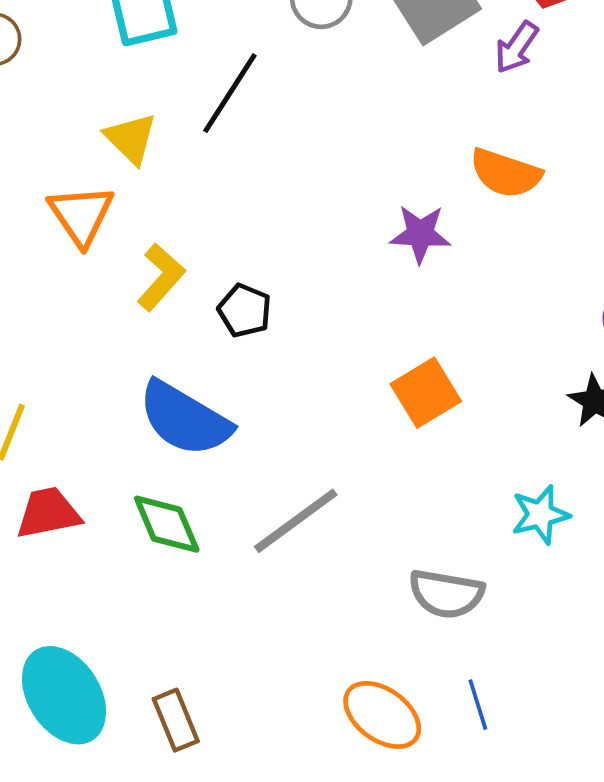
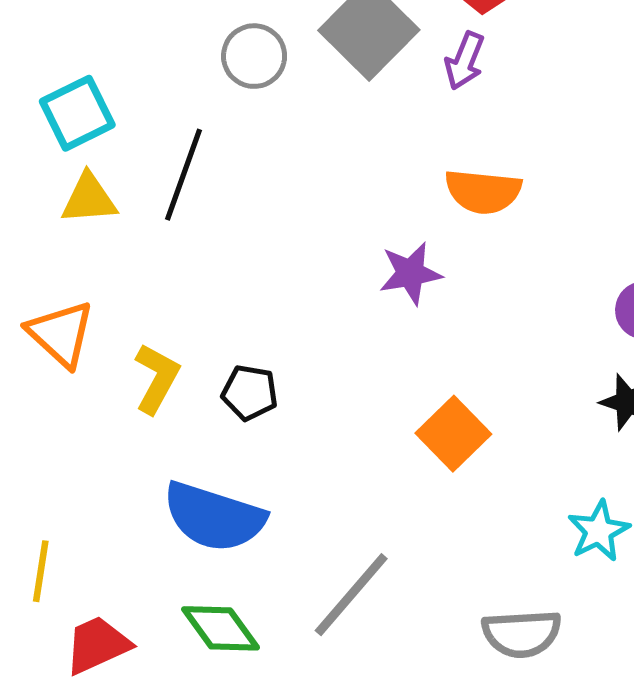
yellow triangle: (131, 138) -> (89, 199), moved, turned -36

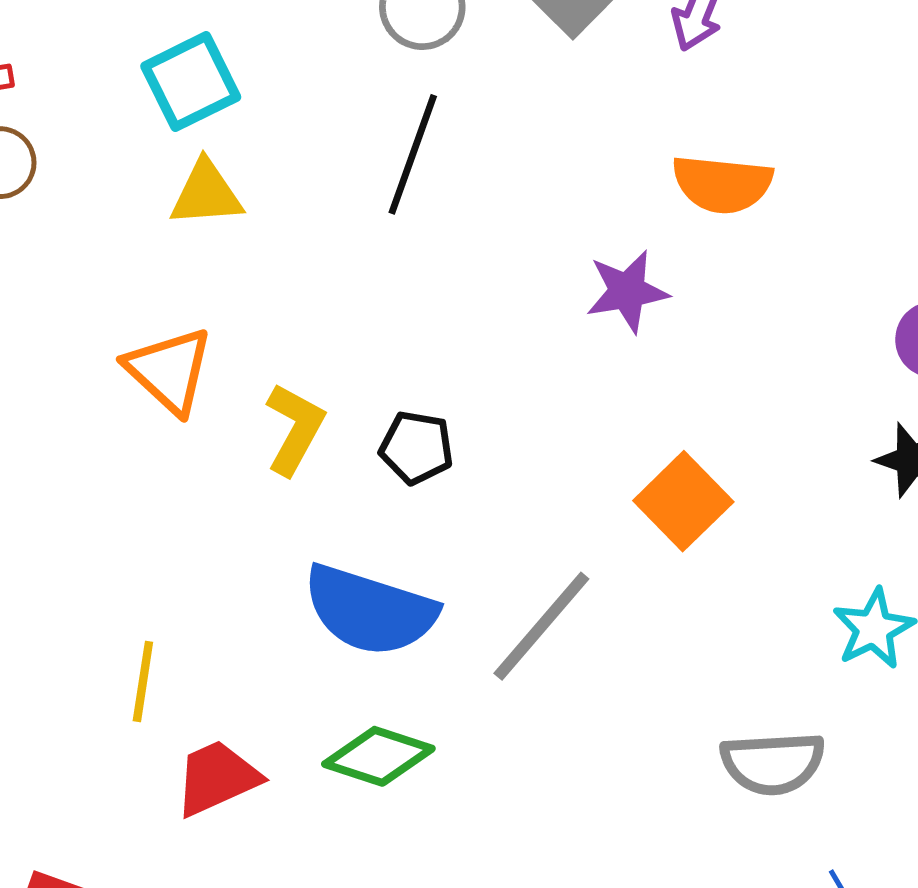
black line: (184, 175) -> (413, 154), moved
gray line: (351, 595) -> (541, 626), moved
green diamond: (221, 628) -> (378, 756), turned -36

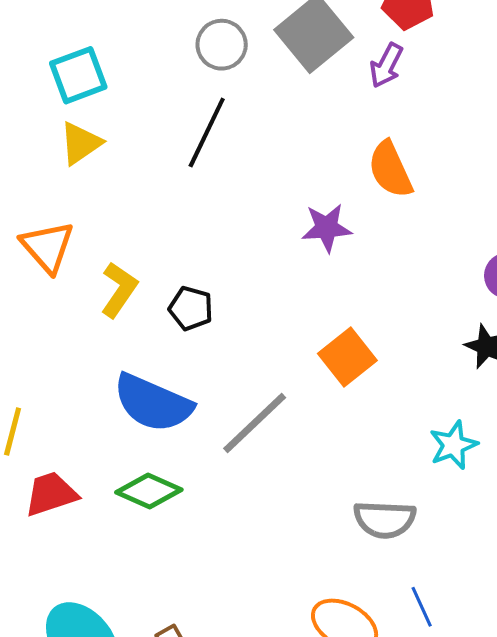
orange semicircle: (722, 184) -> (390, 169), turned 54
yellow triangle: (206, 194) -> (81, 143), turned -36

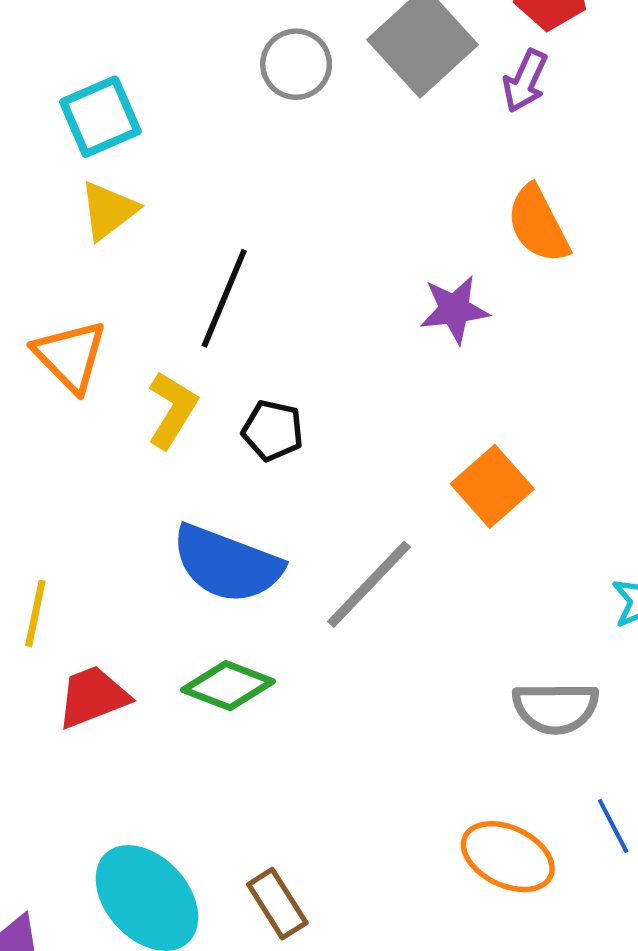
black line: (207, 133) -> (224, 298), moved

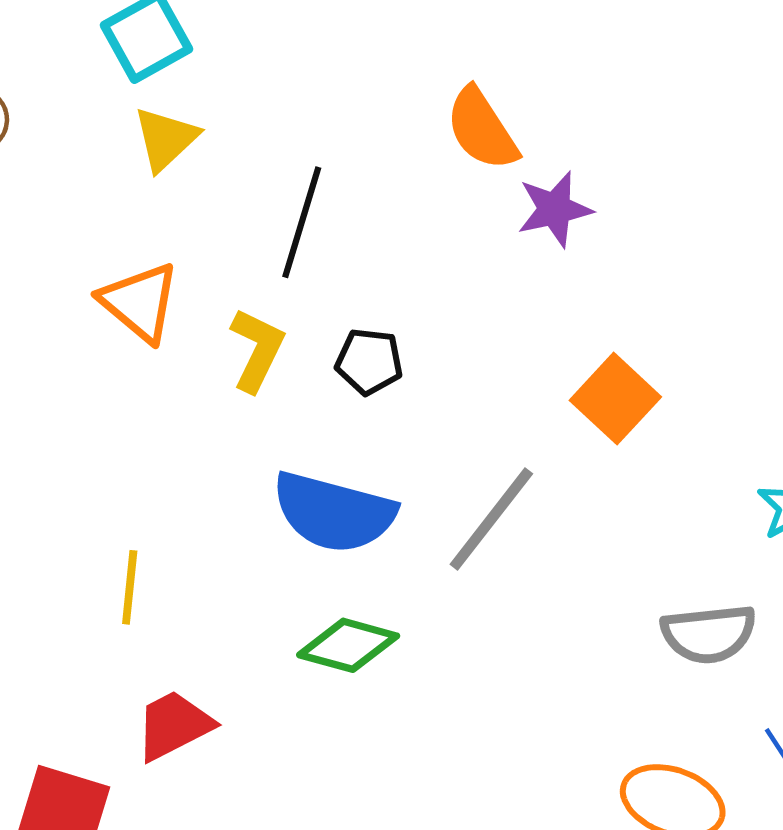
orange semicircle: (538, 224) -> (482, 129), moved
red trapezoid: (93, 697) -> (174, 725), moved

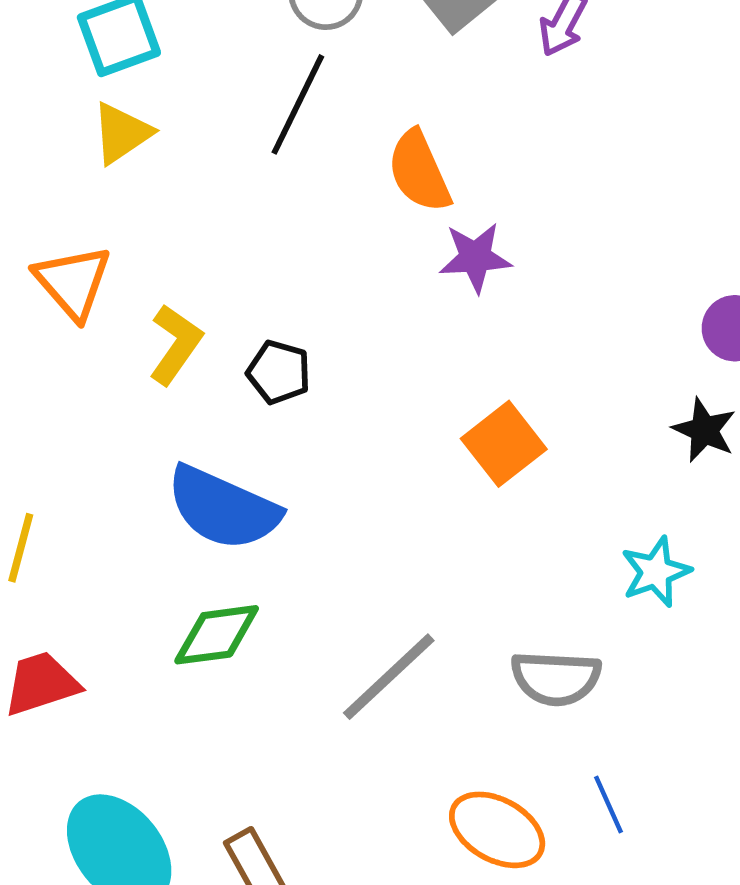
black line: (302, 222) -> (298, 104), moved
gray line: (491, 519) -> (389, 677), moved
green diamond: (348, 645) -> (217, 635), turned -32

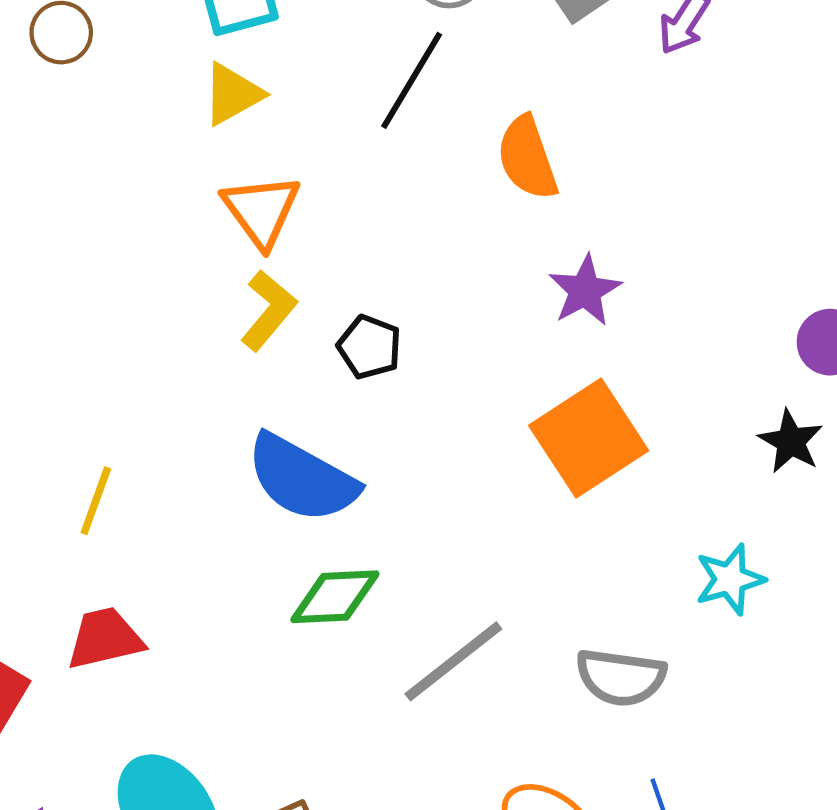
purple star: (475, 257) -> (585, 291), moved, turned -30
orange triangle: (73, 282) -> (261, 211), moved
orange square: (504, 444) -> (589, 438), size x1.4
green diamond: (217, 635) -> (335, 597), moved

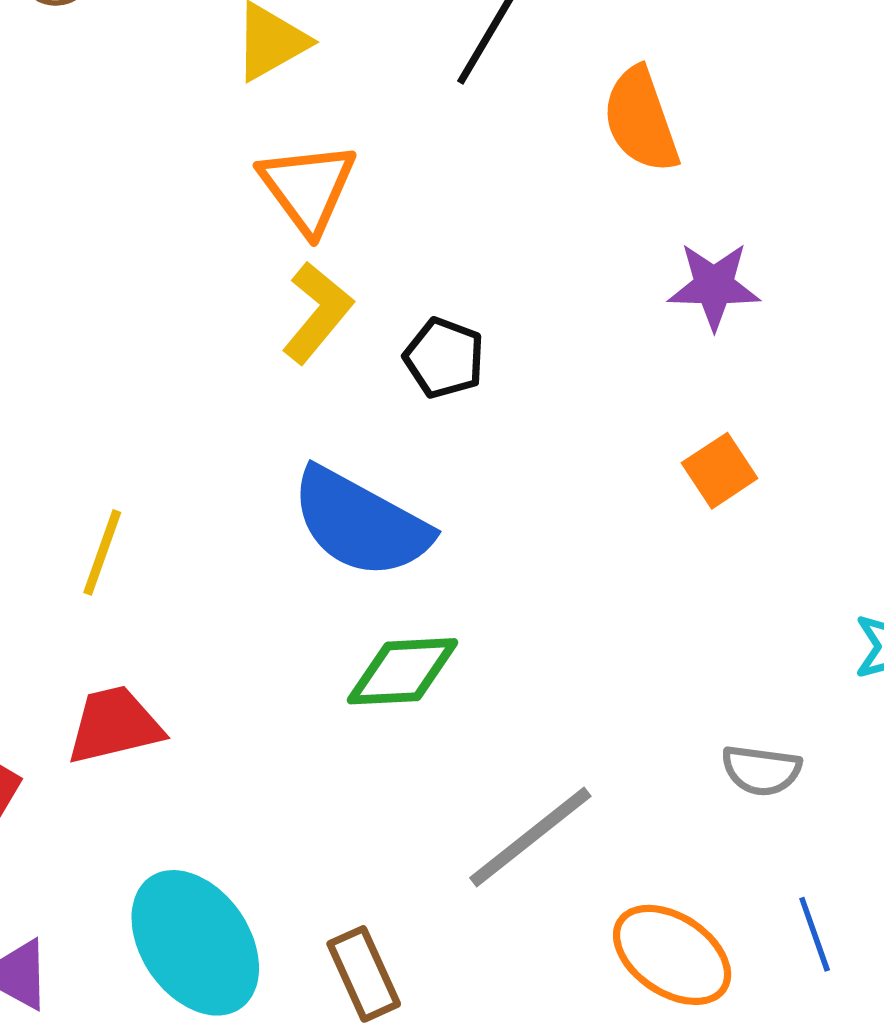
purple star: (585, 291) -> (714, 286), turned 30
orange square: (589, 438) -> (720, 471), size x0.5
gray line: (453, 661) -> (530, 837), moved
gray semicircle: (621, 677) -> (761, 770), size x0.7

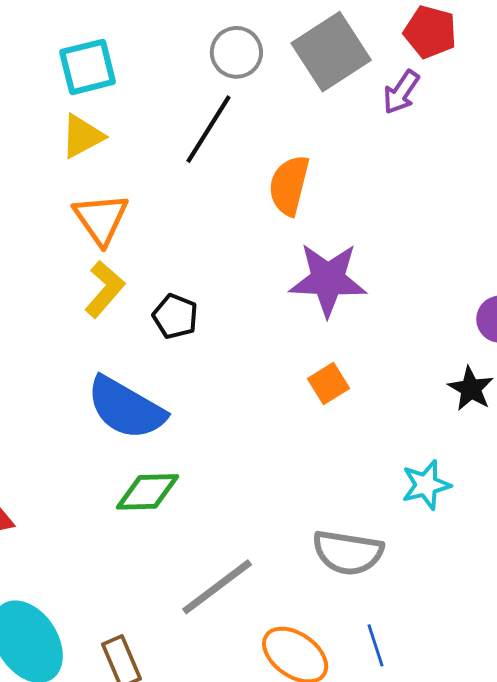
orange semicircle: (641, 120) -> (289, 185), turned 32
purple star: (714, 286) -> (328, 280), size x1.5
gray semicircle: (761, 770) -> (348, 552), size x1.6

